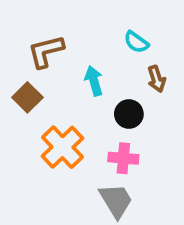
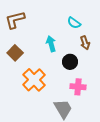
brown L-shape: (46, 51) -> (15, 20), moved
pink cross: (123, 158) -> (78, 87), moved

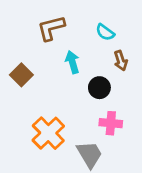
brown L-shape: (15, 20) -> (51, 28), moved
orange cross: (34, 80) -> (48, 133), moved

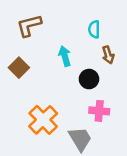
brown L-shape: (51, 28) -> (29, 25), moved
cyan semicircle: (105, 32) -> (94, 29), turned 54

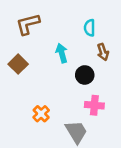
orange cross: (43, 120) -> (41, 114), size x0.6

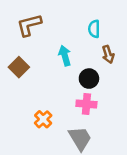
pink cross: (94, 105) -> (86, 104), moved

